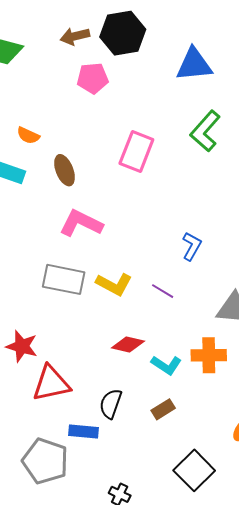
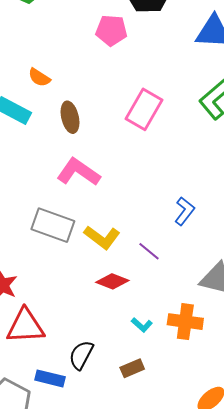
red diamond: (128, 344) -> (112, 281), moved
cyan L-shape: (166, 365) -> (142, 325), size x0.7

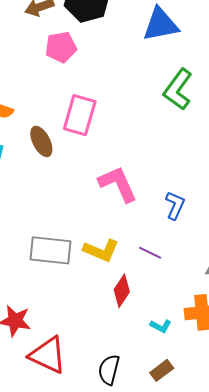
pink rectangle: (144, 109) -> (80, 115), moved
pink L-shape: (78, 172) -> (118, 184), moved, turned 45
red diamond: (112, 281) -> (122, 291), turned -64
red triangle: (25, 326) -> (48, 355), turned 42

